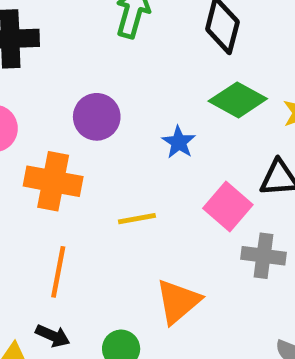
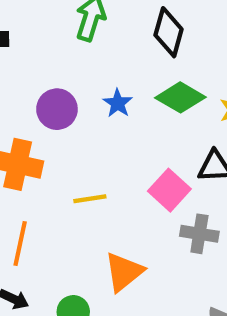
blue star: (179, 142) -> (118, 103), moved

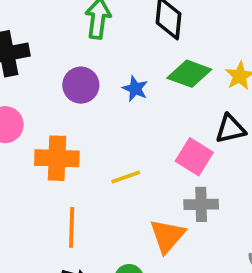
purple circle: (57, 109) -> (81, 85), moved
gray cross: (199, 234) -> (201, 204), moved

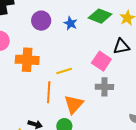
orange line: (72, 227) -> (49, 92), moved
orange triangle: (167, 236) -> (74, 104), moved

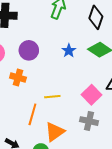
purple circle: (41, 21) -> (29, 50), moved
orange cross: (27, 60) -> (18, 78), size x0.7

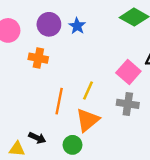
blue star: (69, 51) -> (77, 26), moved
yellow line: (52, 97) -> (88, 91), moved, turned -56

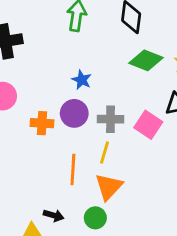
purple circle: (49, 24) -> (74, 113), moved
gray cross: (128, 104) -> (111, 119), moved

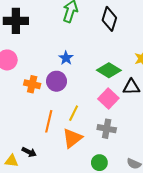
green diamond: (146, 60) -> (109, 70), moved
gray cross: (111, 119) -> (107, 129), moved
green circle: (95, 218) -> (99, 163), moved

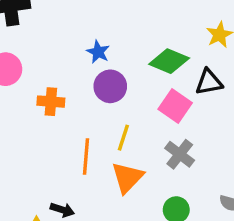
purple circle: (57, 81) -> (110, 86), moved
gray cross: (107, 129) -> (180, 154), turned 36

